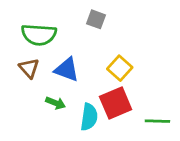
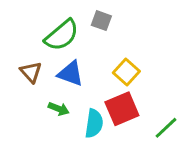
green semicircle: (39, 35) -> (62, 35), moved, turned -44
green line: (157, 121) -> (166, 128), turned -45

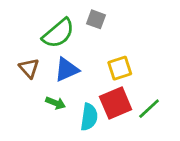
yellow square: (126, 72) -> (120, 68), turned 30
blue triangle: (70, 73) -> (67, 70), turned -44
green line: (166, 128) -> (149, 109), moved

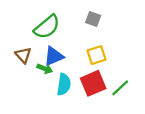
gray square: (96, 19) -> (93, 19), moved
green arrow: (56, 103) -> (45, 69), moved
cyan semicircle: (89, 117) -> (64, 84), moved

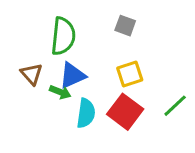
green semicircle: (47, 27) -> (63, 36), turned -44
red square: (93, 83) -> (125, 112), turned -30
green line: (120, 88) -> (175, 106), moved

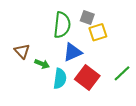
green semicircle: (63, 36) -> (62, 25), moved
yellow square: (130, 74) -> (98, 32), moved
blue triangle: (72, 75) -> (73, 52), moved

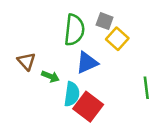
yellow square: (98, 32) -> (117, 39), turned -30
green line: (122, 73) -> (146, 88), turned -54
red square: (87, 78) -> (88, 107), moved

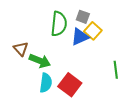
blue triangle: (87, 63) -> (80, 37), moved
green arrow: (50, 76) -> (40, 61), size x1.5
cyan semicircle: (72, 94) -> (46, 83), moved

